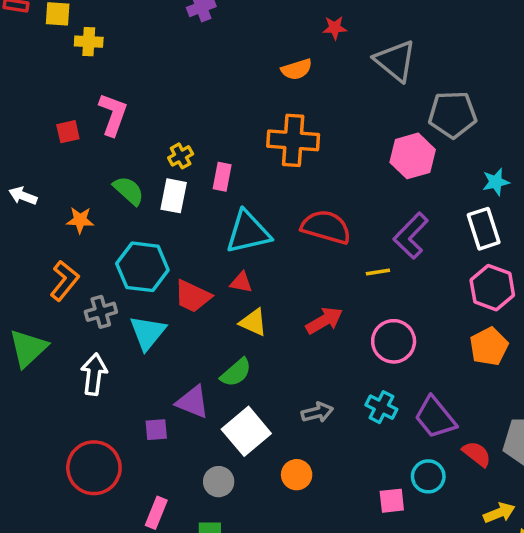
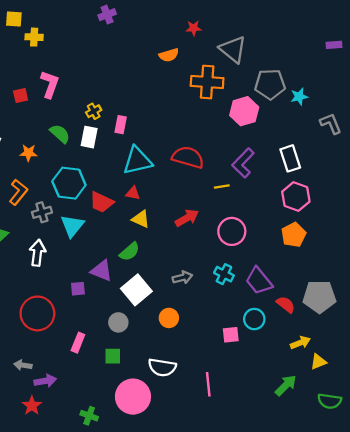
orange cross: (293, 140) -> (207, 82), moved
cyan star: (496, 182) -> (299, 97), moved

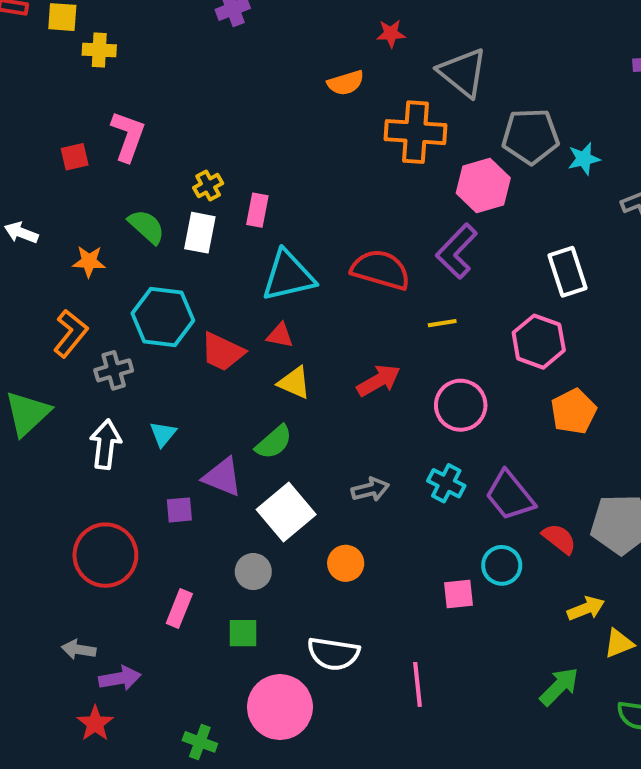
purple L-shape: (243, 163) -> (457, 251), moved
pink hexagon: (296, 197) -> (539, 342), moved
cyan triangle: (72, 226) -> (163, 434), moved, size x0.6

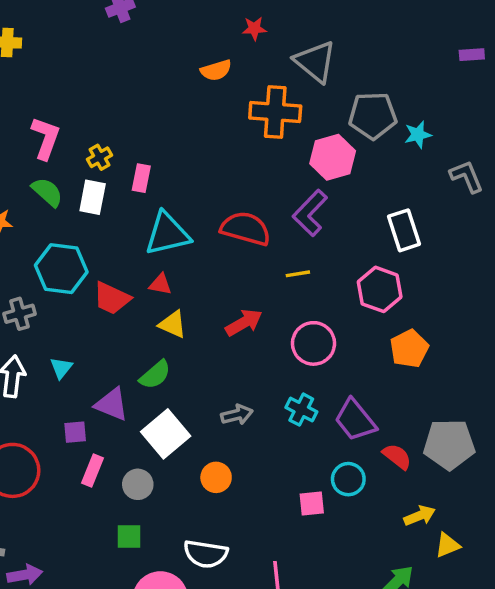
pink L-shape: (128, 136) -> (46, 138), moved
pink rectangle: (179, 608) -> (93, 470), moved

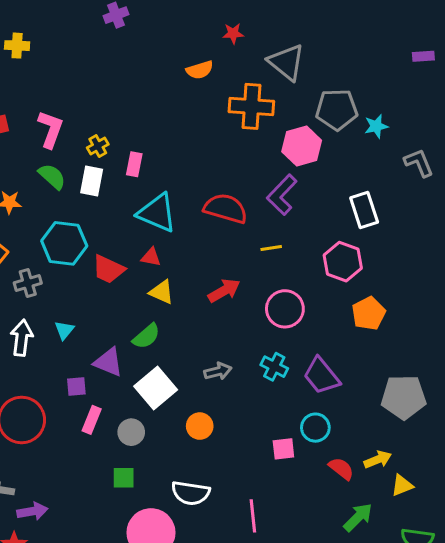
cyan triangle: (167, 234) -> (157, 213), turned 36
red semicircle: (397, 456) -> (341, 469), moved

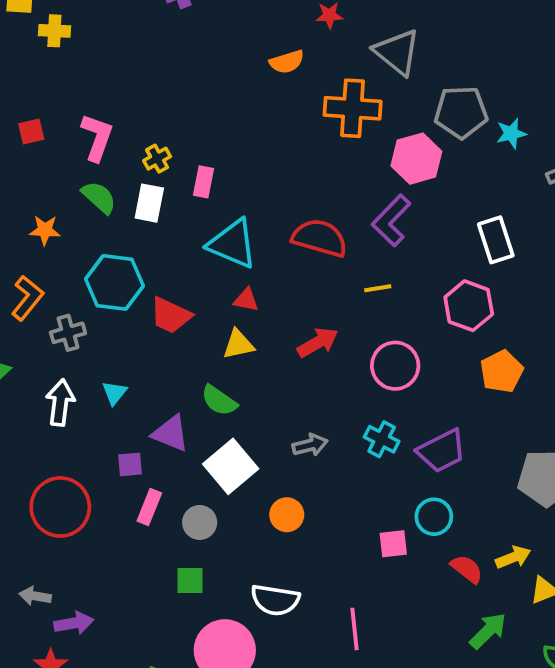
red triangle: (151, 257) -> (246, 300), moved
yellow triangle: (162, 292) -> (238, 344), turned -36
green semicircle: (146, 336) -> (219, 401), turned 76
purple trapezoid: (321, 376) -> (442, 451), turned -78

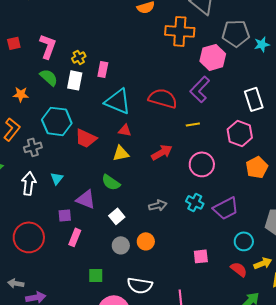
white square: (231, 466) -> (117, 216), size x0.6
cyan circle: (434, 517) -> (244, 241), moved
gray circle: (200, 522) -> (121, 245), moved

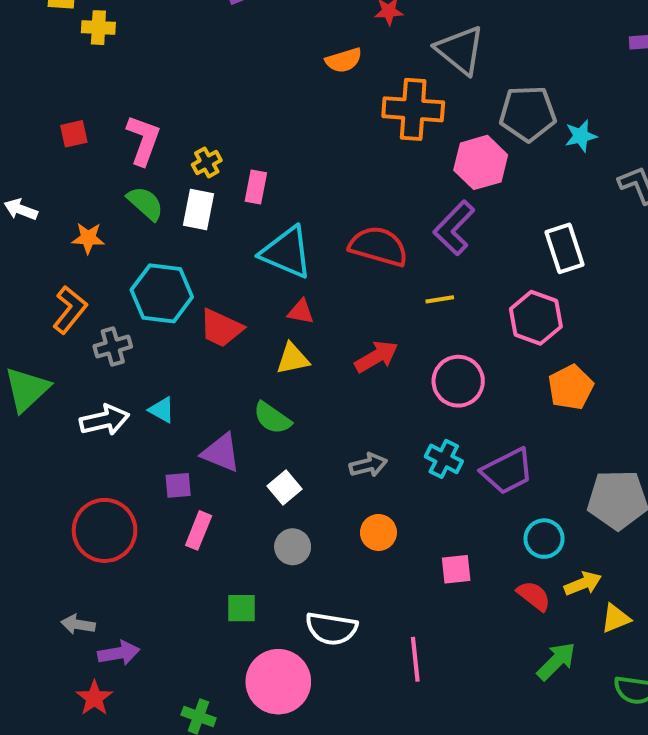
cyan triangle: (57, 178) -> (162, 410), turned -40
white arrow: (29, 183) -> (105, 420), turned 70
orange circle: (146, 241) -> (378, 532), moved

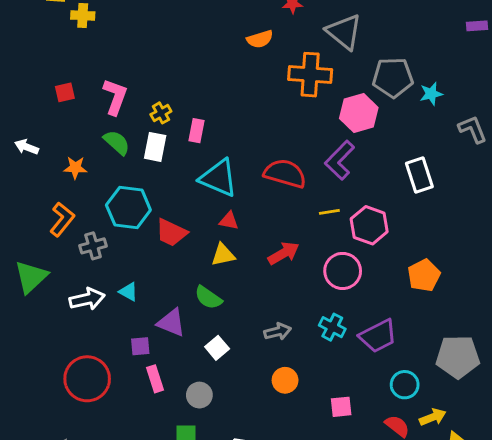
pink hexagon: (536, 318) -> (369, 225), moved
pink rectangle: (199, 530) -> (155, 379), turned -40
gray circle: (293, 547) -> (199, 395), moved

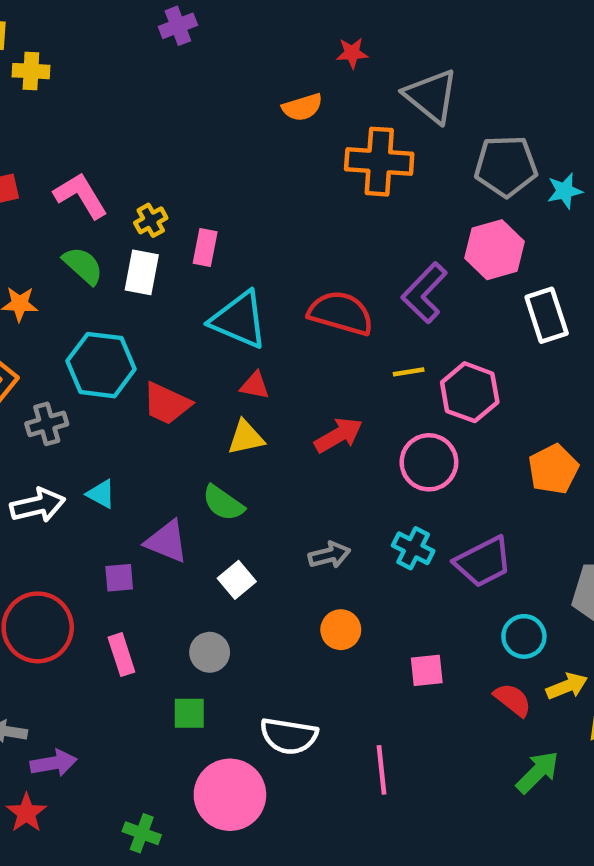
pink L-shape: (115, 97) -> (81, 195), turned -51
pink hexagon: (359, 113) -> (495, 250), moved
pink rectangle: (155, 379) -> (121, 655), moved

